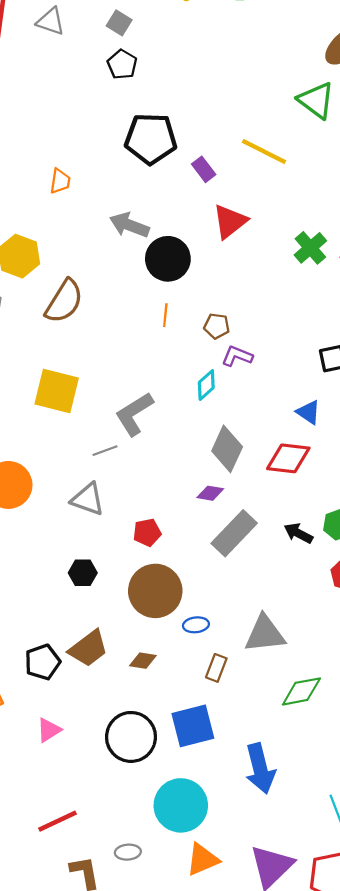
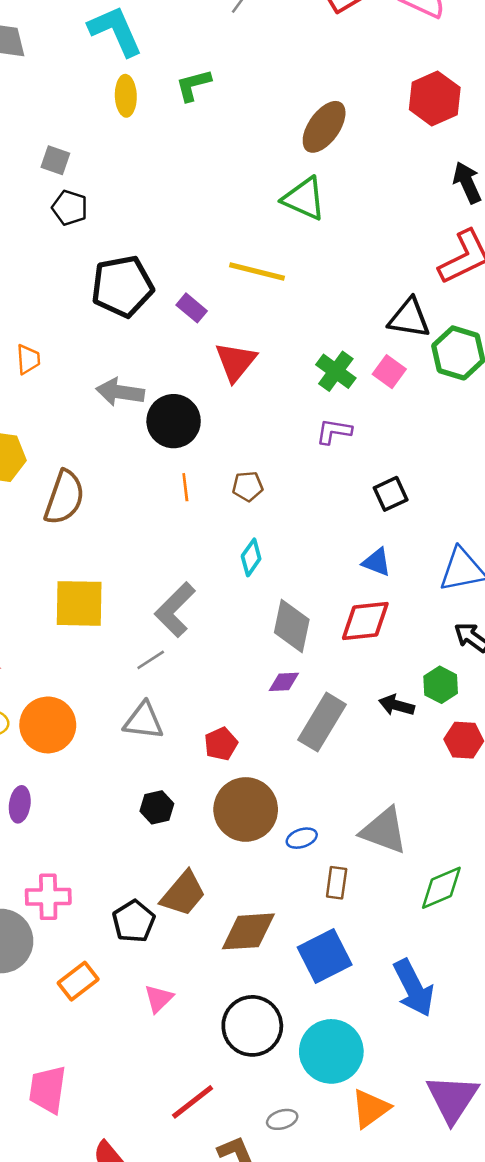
purple L-shape: (237, 356) -> (334, 431), moved
gray triangle: (265, 634) -> (384, 831), turned 39
brown diamond: (143, 661) -> (248, 931), moved, size x1.8
black circle: (131, 737) -> (252, 1026), moved

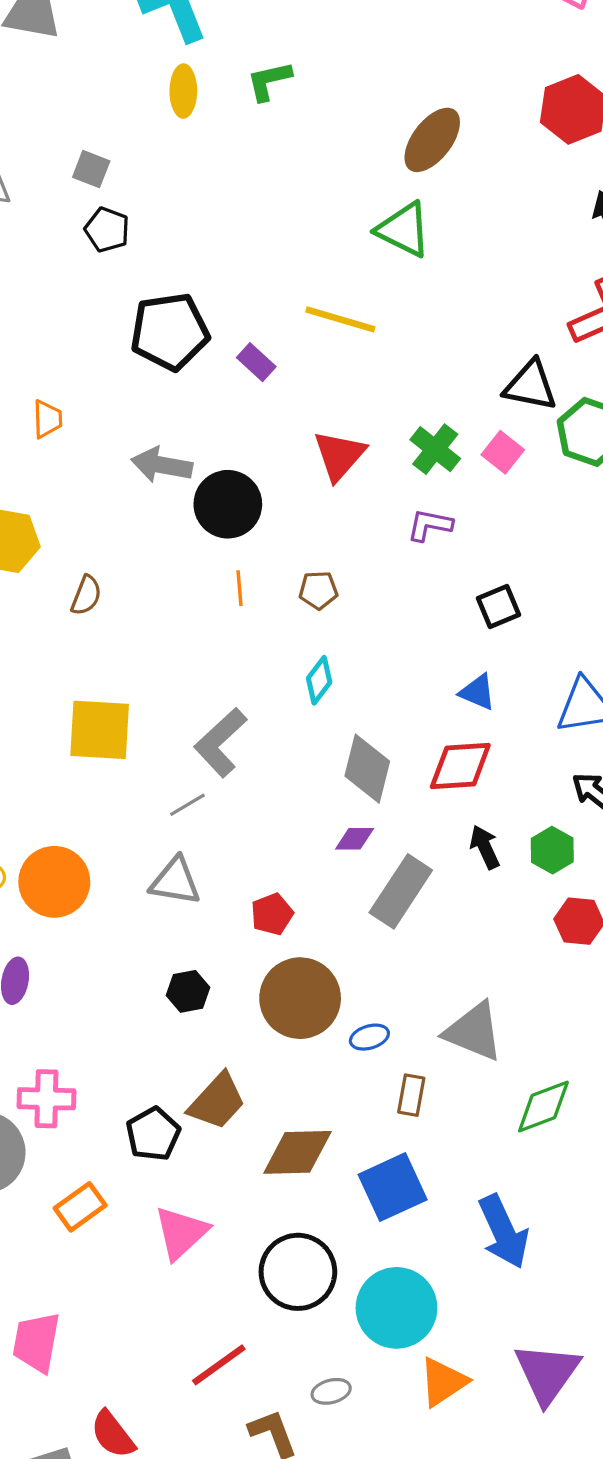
red triangle: (236, 362) -> (339, 455), moved
brown semicircle: (64, 497) -> (86, 595), size x0.6
black arrow: (397, 705) -> (485, 847), moved, turned 48
pink triangle: (159, 999) -> (181, 1233), size x1.5

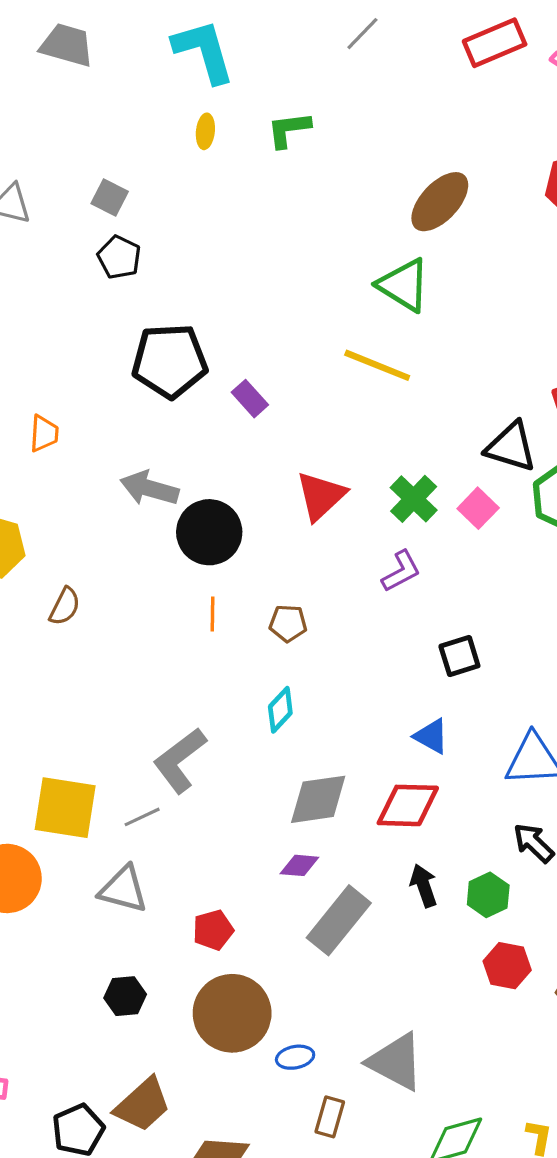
yellow ellipse: (183, 91) -> (205, 131), size x0.7
yellow line: (340, 319) -> (377, 365), moved
purple L-shape: (430, 525) -> (401, 571), turned 135
yellow square: (100, 730) -> (65, 808), moved
gray diamond: (367, 769) -> (318, 799), turned 62

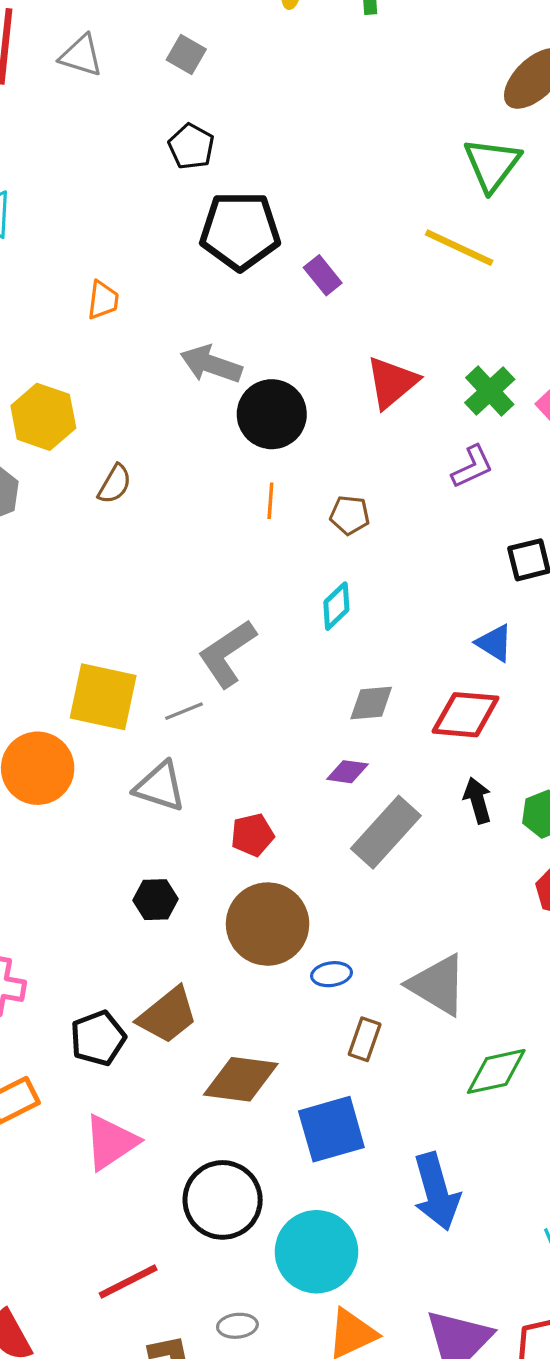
black pentagon: (119, 257) -> (191, 146), moved
green triangle: (404, 285) -> (492, 164), turned 32
gray diamond: (318, 799) -> (371, 703), size x0.7

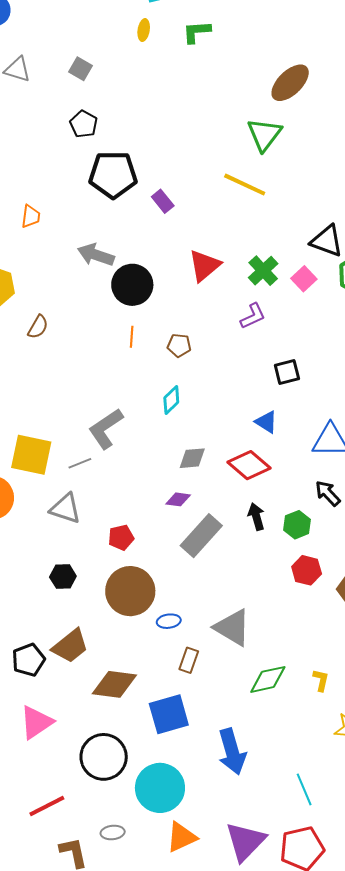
red diamond: (466, 715) -> (249, 465), turned 36

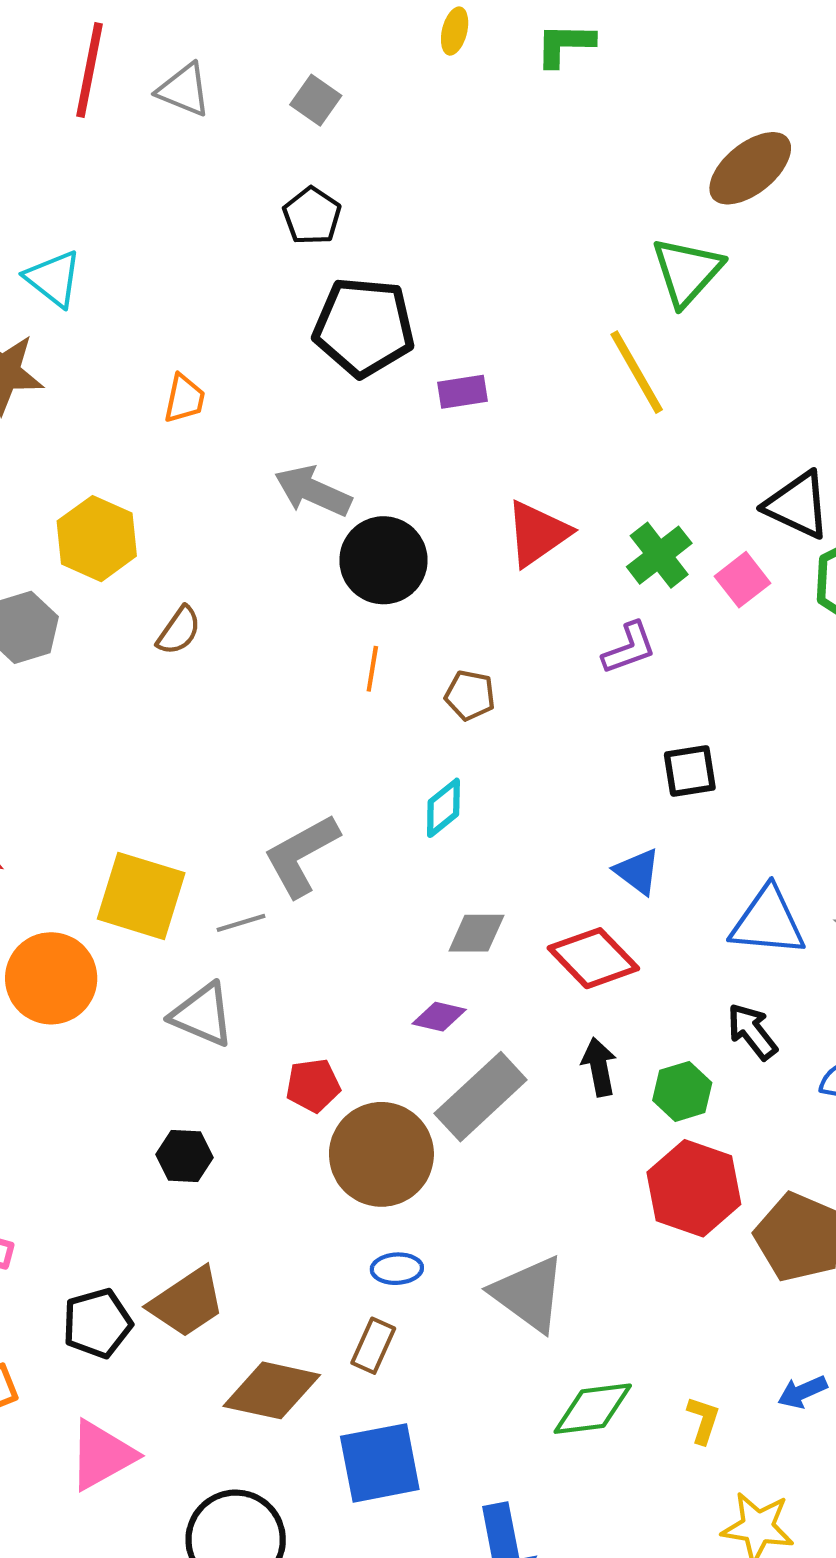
yellow line: (245, 185) -> (637, 372), turned 30
purple rectangle: (163, 201) -> (462, 392), turned -65
red hexagon: (307, 570) -> (694, 1188), size x1.5
brown circle: (130, 591) -> (381, 1154), moved
brown rectangle: (189, 660) -> (373, 1346), moved

